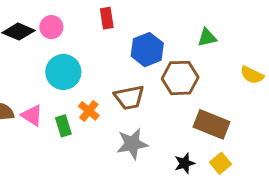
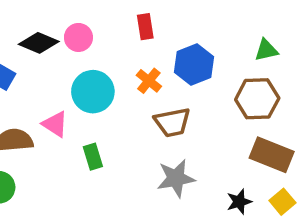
brown hexagon: (180, 78) -> (257, 99), moved
orange cross: (89, 111) -> (149, 81), moved
pink triangle: (32, 115) -> (55, 124), moved

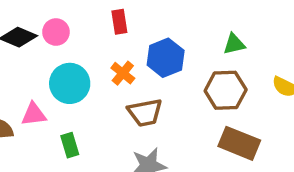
pink triangle: (55, 124) -> (34, 114), turned -40

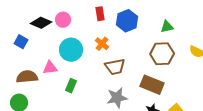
blue hexagon: (166, 58) -> (127, 21), moved
brown rectangle: (239, 143) -> (152, 85), moved
green rectangle: (70, 145) -> (71, 86), turned 40

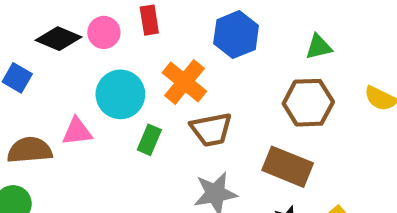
red rectangle: (100, 14) -> (149, 20), moved
orange cross: (102, 44) -> (184, 82), size x1.5
green rectangle: (71, 86) -> (149, 140), moved

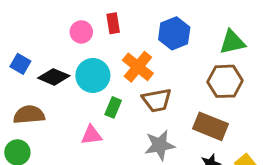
black diamond: (58, 39) -> (54, 77), moved
green triangle: (319, 47) -> (232, 42), size x1.4
pink triangle: (77, 132) -> (91, 135), moved

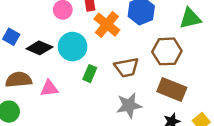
orange cross: (138, 67) -> (107, 25), moved
brown hexagon: (225, 81) -> (167, 51), moved
pink triangle: (91, 135) -> (49, 88), moved

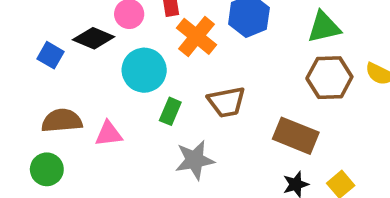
black diamond: (39, 48) -> (94, 38), moved
brown hexagon: (167, 51) -> (329, 78), moved
gray star: (129, 105) -> (195, 160), moved

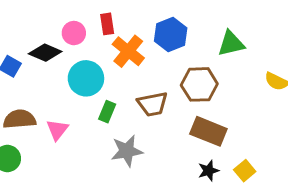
brown hexagon: (329, 78) -> (199, 84), moved
pink triangle: (109, 134) -> (57, 130), turned -45

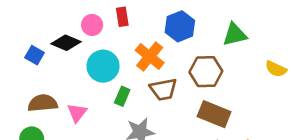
orange cross: (128, 51) -> (150, 57), moved

